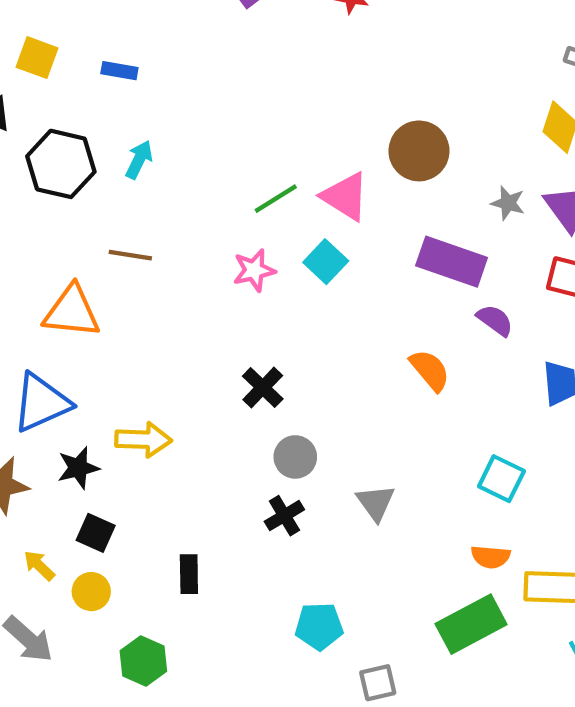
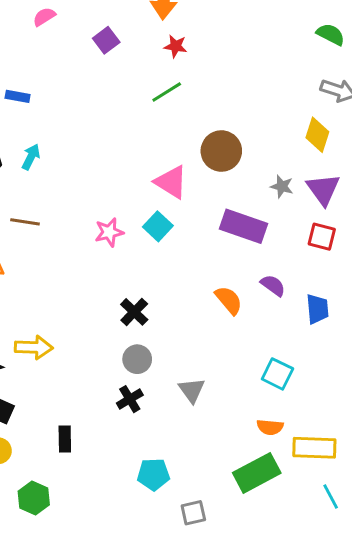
green line: (276, 199) -> (167, 92), moved
purple semicircle: (495, 320) -> (273, 285), moved
black cross: (263, 388) -> (134, 312), moved

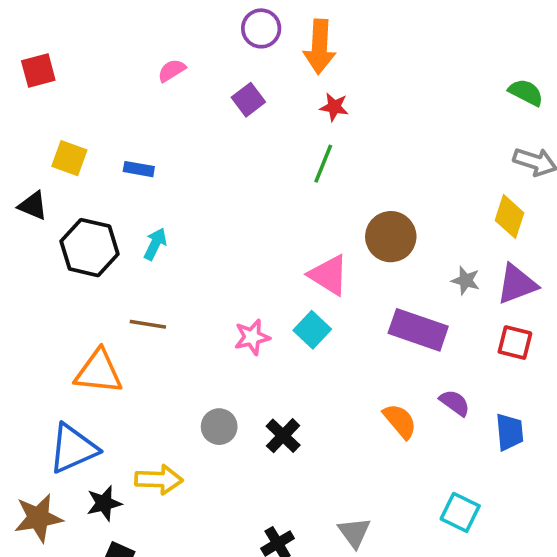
green line: (167, 92) -> (323, 164), turned -36
purple triangle: (323, 189) -> (517, 284), turned 45
gray circle: (137, 359) -> (219, 427), moved

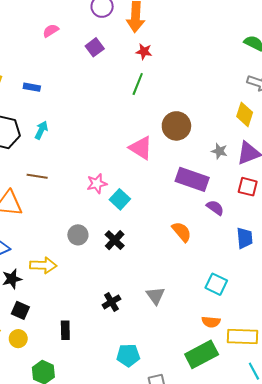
cyan square: (312, 330) -> (120, 199), moved
purple semicircle: (455, 403) -> (215, 208), moved

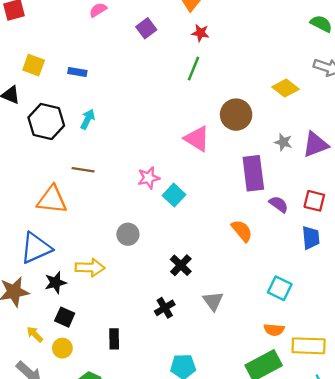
yellow diamond: (245, 114) -> (286, 88), moved, turned -70
purple rectangle: (192, 179) -> (253, 173), turned 64
red square: (248, 187) -> (314, 201), moved
black cross: (115, 240) -> (181, 265), moved

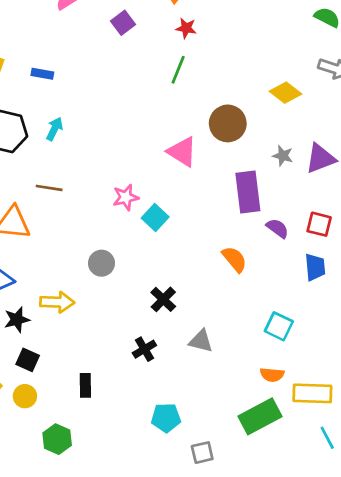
gray triangle: (213, 301) -> (201, 341), turned -40

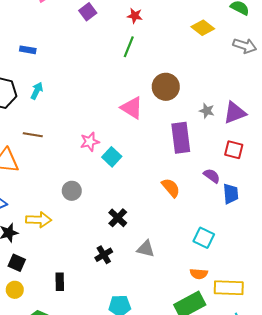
yellow diamond: (286, 93) -> (203, 28), moved
red square: (319, 224) -> (234, 150), moved
purple semicircle: (277, 228) -> (212, 176), moved

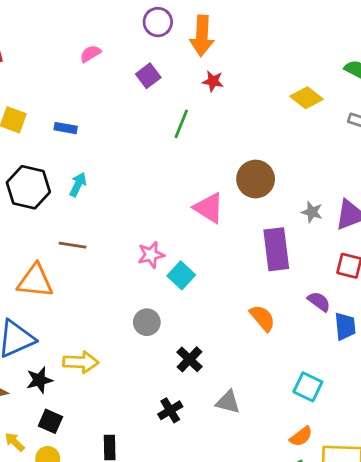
green line: (129, 47) -> (181, 124), moved
gray circle: (72, 191) -> (147, 322), moved
orange semicircle: (199, 274) -> (301, 436), turned -42

